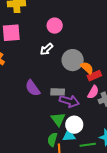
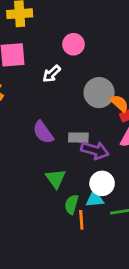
white arrow: (46, 49) -> (52, 74), moved
green triangle: (58, 119) -> (56, 179), moved

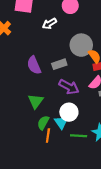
gray rectangle: (78, 138) -> (59, 64), moved, turned -32
cyan triangle: (95, 199) -> (61, 122), turned 48

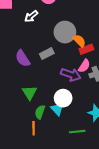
purple arrow: (69, 87) -> (71, 75), moved
orange line: (48, 136) -> (34, 128), moved
green line: (79, 136) -> (77, 132), moved

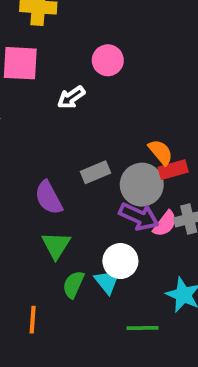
gray circle: (65, 32) -> (142, 185), moved
purple semicircle: (23, 58) -> (49, 198), moved
pink semicircle: (84, 66) -> (165, 224), moved
orange line: (34, 128) -> (33, 320), moved

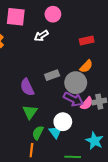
pink circle: (108, 60) -> (53, 14), moved
orange semicircle: (161, 152) -> (86, 66), turned 80
red rectangle: (173, 170) -> (87, 40), moved
orange line: (33, 320) -> (31, 150), moved

